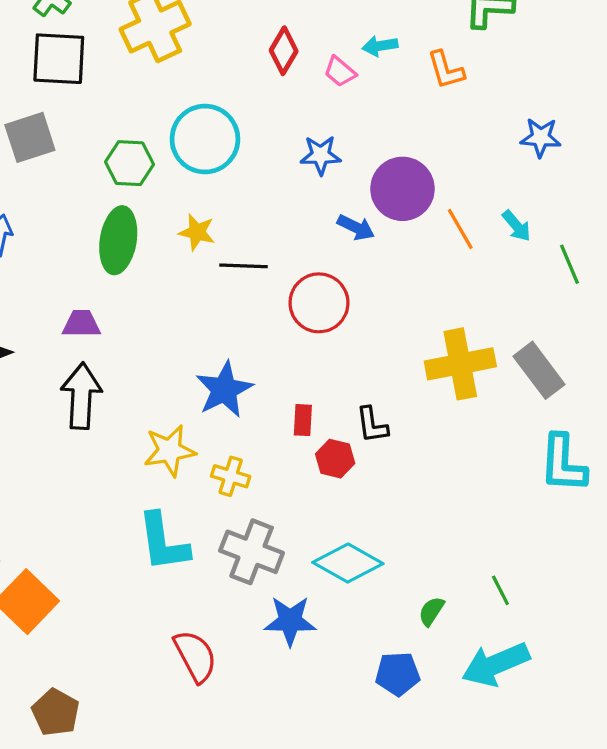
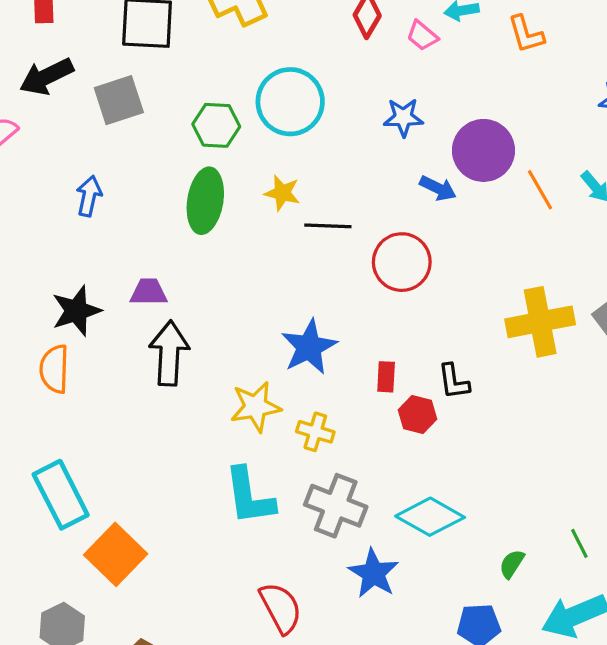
purple trapezoid: (81, 324) -> (149, 292), moved
blue star: (290, 621) -> (373, 573), turned 30

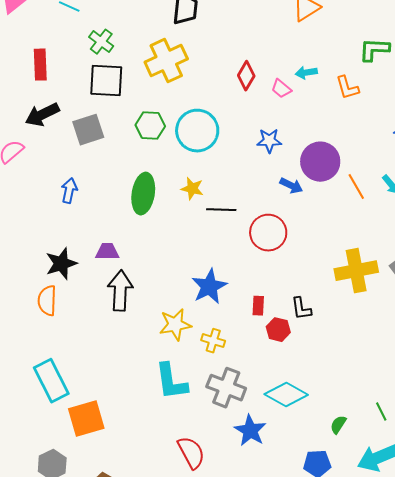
green hexagon: (216, 125) -> (150, 126), moved
orange square: (116, 554) -> (86, 419), turned 30

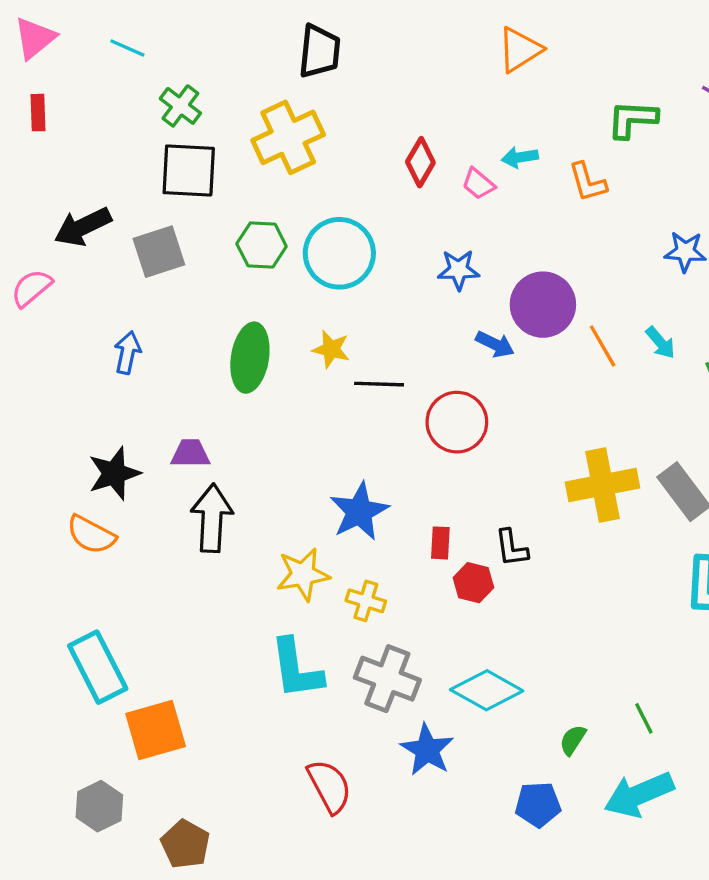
red rectangle: (40, 65) -> (38, 113), moved, size x0.7
orange semicircle: (47, 301) -> (91, 535), turned -64

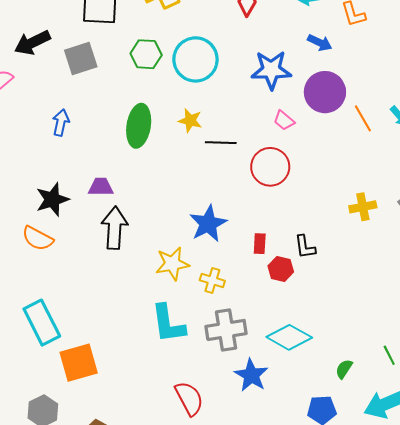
pink trapezoid: (478, 184) -> (284, 121), moved
blue star: (459, 270) -> (271, 70), size x1.5
blue arrow: (495, 344) -> (320, 43), moved
yellow cross: (603, 485) -> (363, 207), size x0.6
gray cross: (387, 679) -> (226, 330), turned -30

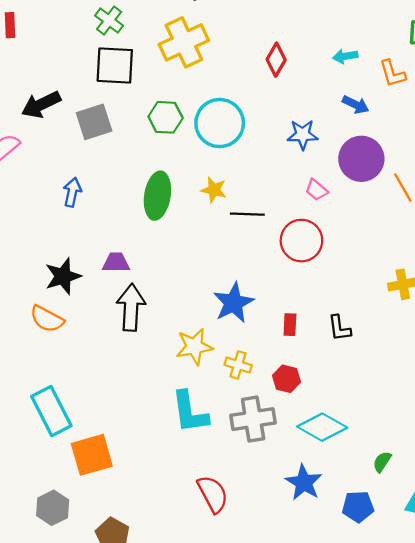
blue star: (271, 70) -> (303, 135), size x0.7
red hexagon: (281, 269) -> (286, 379), moved
blue star: (251, 375) -> (304, 482), moved

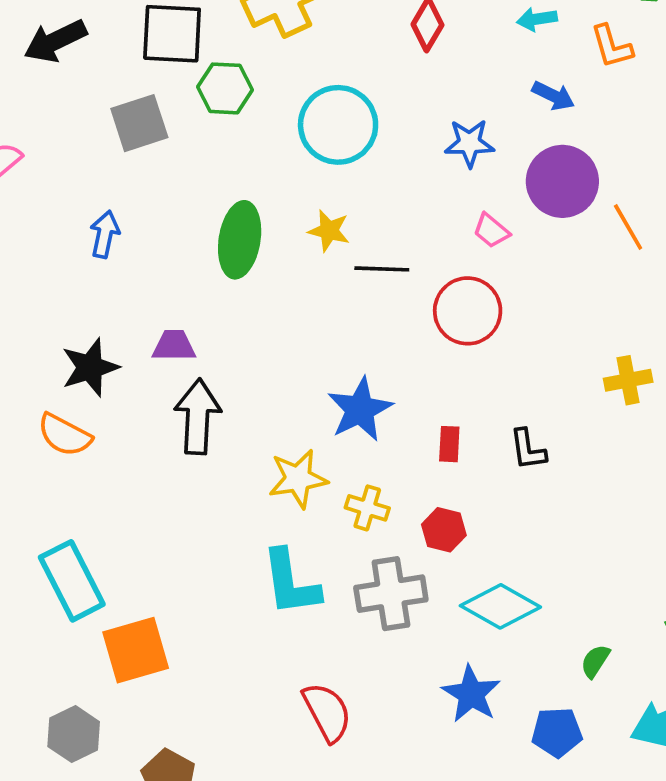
black arrow: (41, 105) -> (55, 41), moved
green hexagon: (166, 117) -> (225, 88), moved

